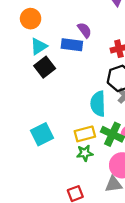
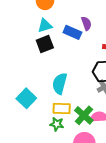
cyan semicircle: (98, 104) -> (60, 83), moved
cyan square: (42, 134) -> (26, 98), turned -36

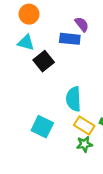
cyan triangle: (45, 26) -> (26, 43), moved, turned 49
yellow rectangle: (62, 108) -> (84, 126), turned 48

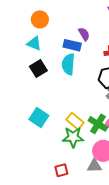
black square: (44, 61) -> (38, 69), moved
cyan semicircle: (73, 99) -> (68, 64), moved
green star: (84, 144) -> (73, 137), size x1.5

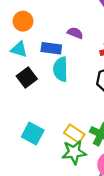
purple semicircle: (84, 34) -> (75, 33), turned -32
blue rectangle: (72, 45) -> (51, 48), moved

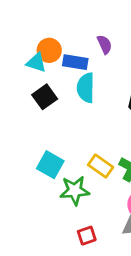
orange circle: (23, 21) -> (49, 50), moved
purple semicircle: (75, 33) -> (105, 44), turned 42
green star: (74, 152) -> (75, 191), moved

